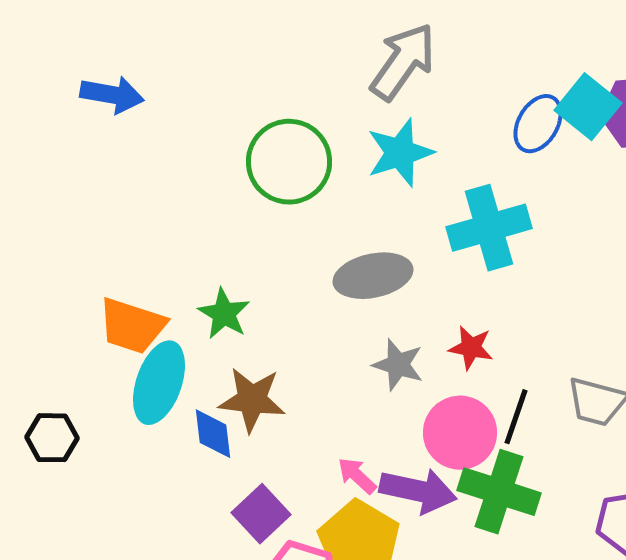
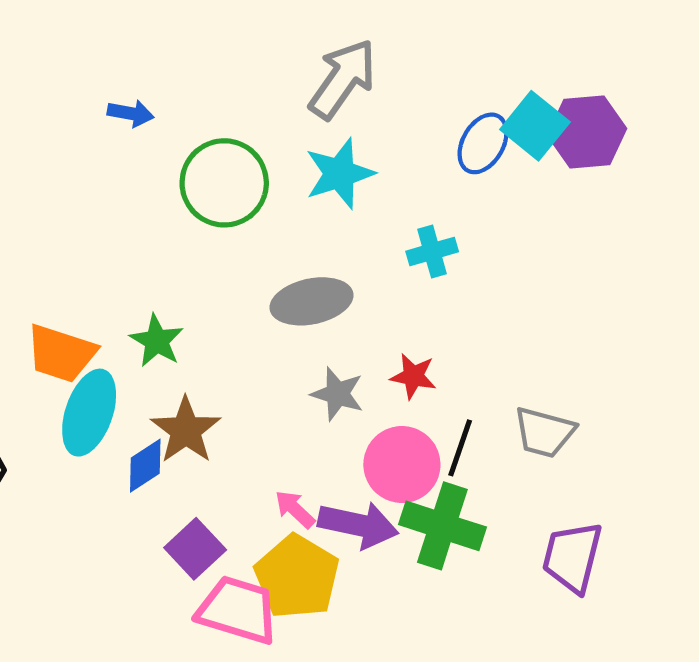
blue arrow: (112, 95) -> (131, 113), moved, size x0.7
cyan cross: (489, 228) -> (432, 251), size x0.6
brown star: (252, 400) -> (186, 430), turned 30
blue diamond: (213, 434) -> (145, 466), turned 64

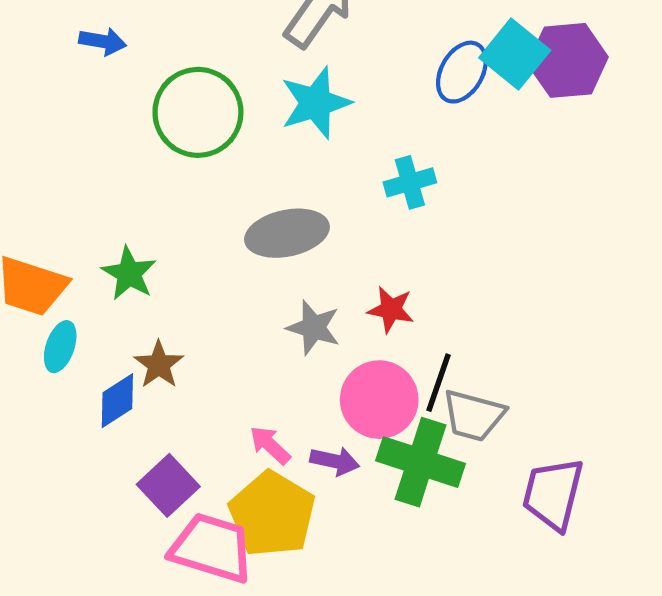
cyan ellipse: (89, 413) -> (60, 347), size x0.6
brown star: (186, 430) -> (159, 365), size x0.7
gray trapezoid: (544, 432) -> (474, 415), moved
purple arrow: (358, 525) -> (335, 461), size x0.6

